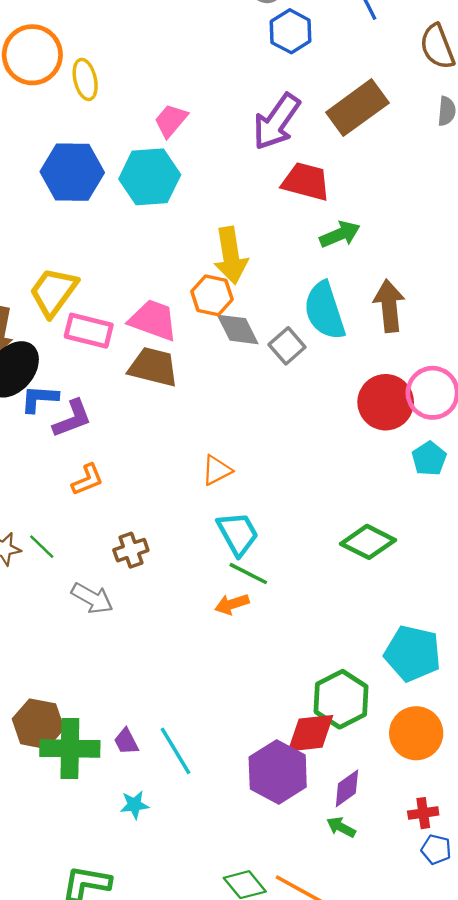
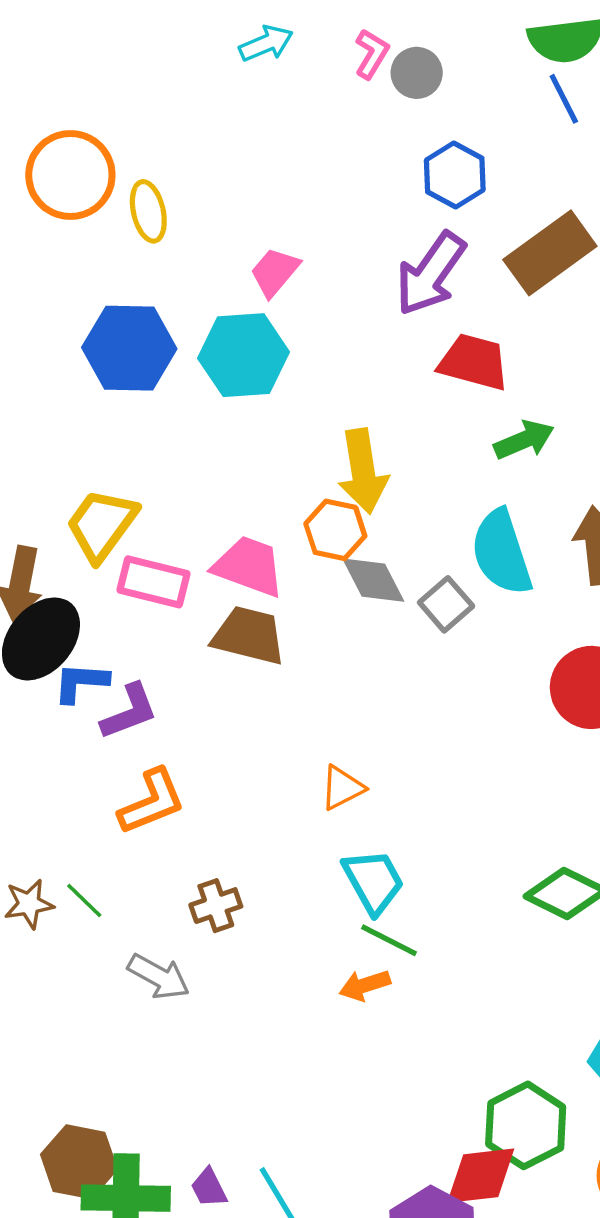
blue hexagon: (291, 31) -> (455, 175), moved
orange L-shape: (87, 480) -> (152, 802), size x1.4

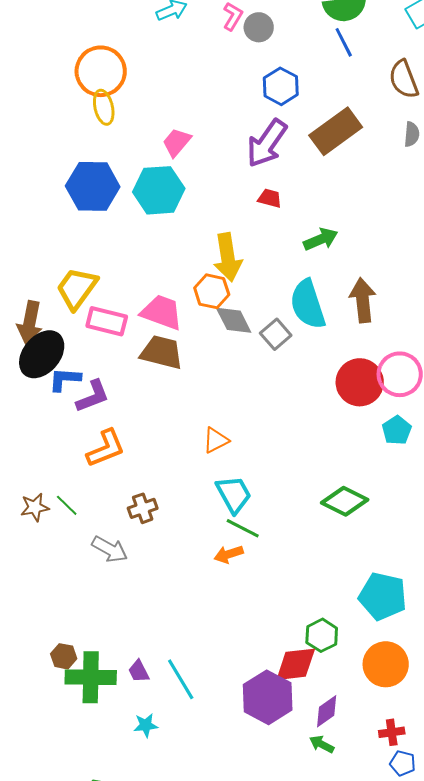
orange circle: (70, 175) -> (101, 71), moved
red trapezoid: (474, 362) -> (270, 198), moved, size x0.6
green hexagon: (526, 1125) -> (322, 635), size x0.7
brown hexagon: (79, 1162) -> (64, 656), size x0.6

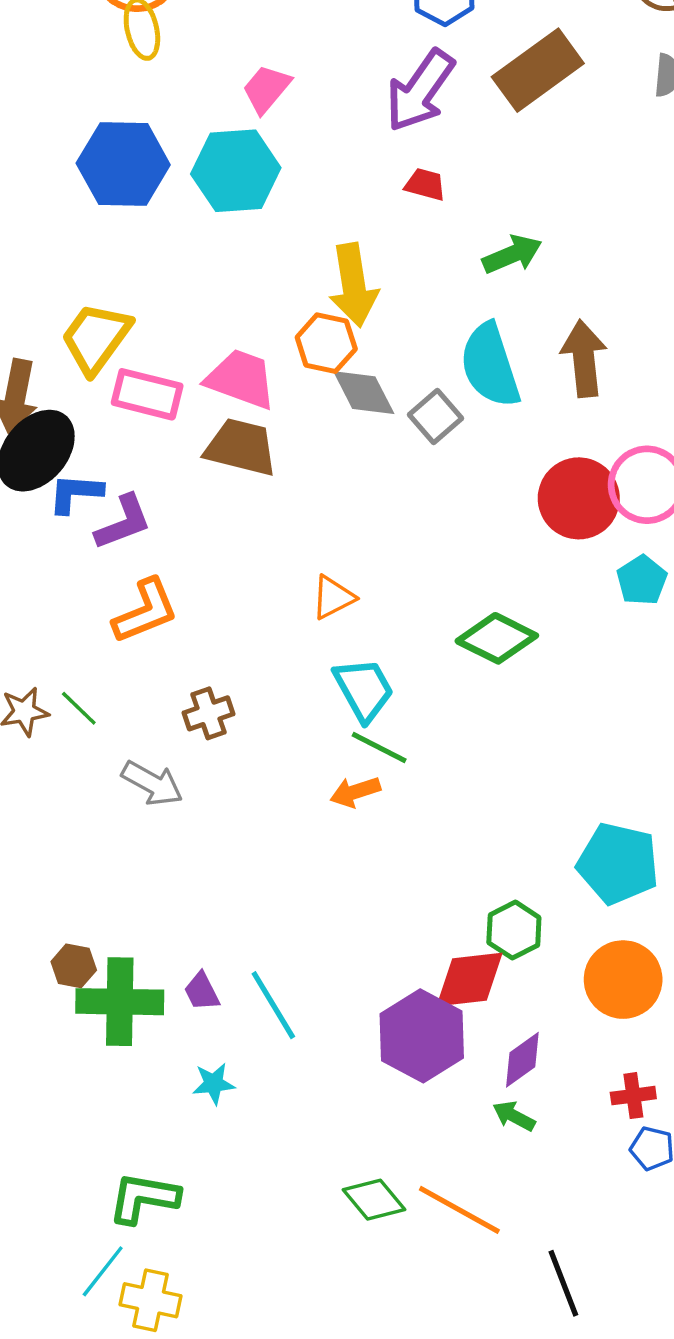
green diamond: (345, 501) -> (497, 638), moved

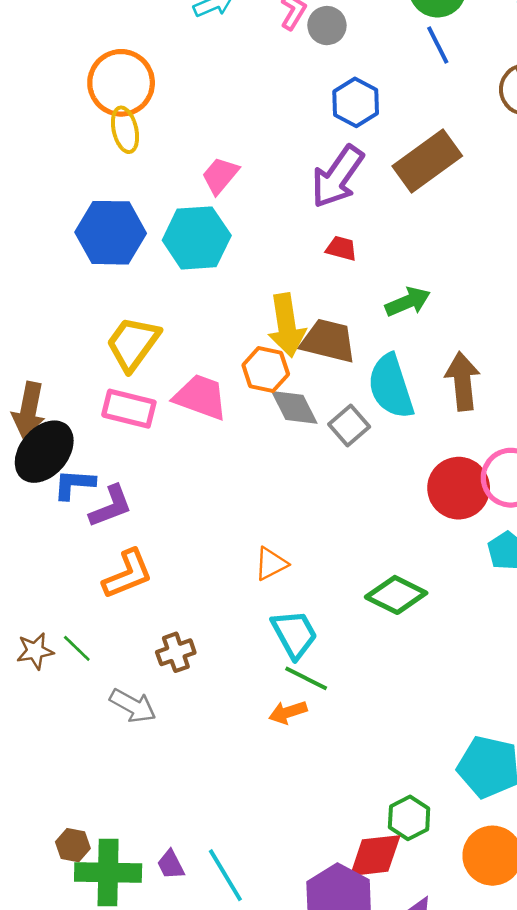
yellow trapezoid: (96, 338) -> (133, 343), moved
brown trapezoid: (241, 447) -> (328, 341), moved

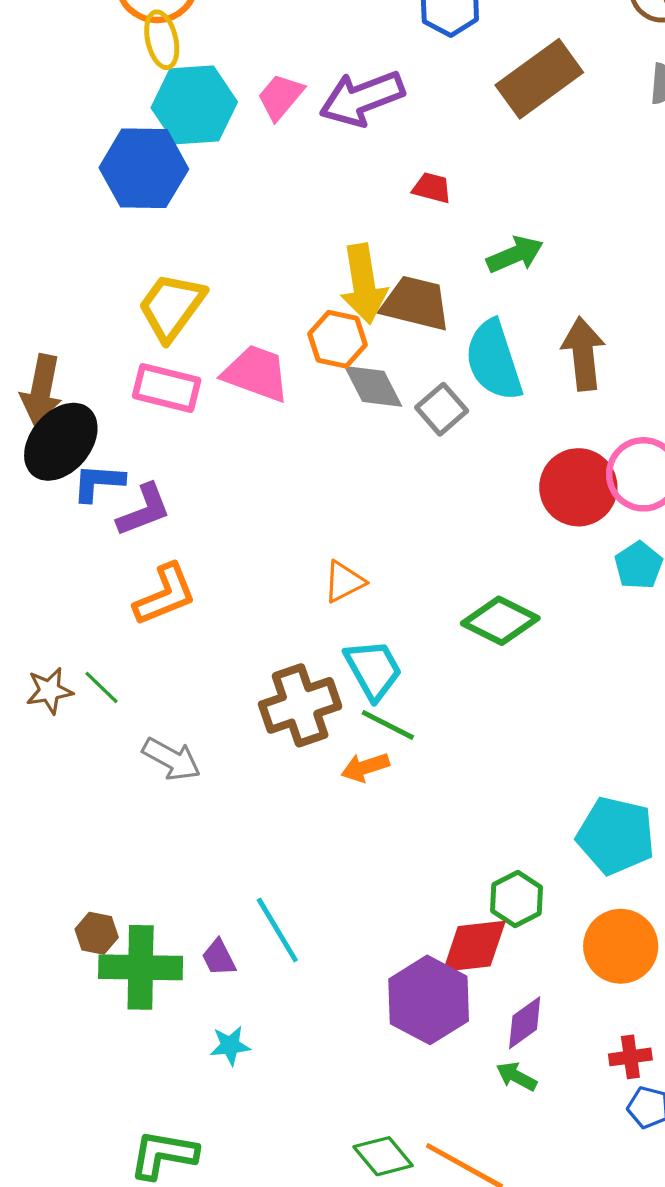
purple arrow: (337, 177) -> (362, 98), moved, turned 34
cyan hexagon: (197, 238) -> (194, 105), moved
brown cross: (176, 652) -> (300, 705), moved, size x1.6
cyan line: (225, 875) -> (277, 930), moved

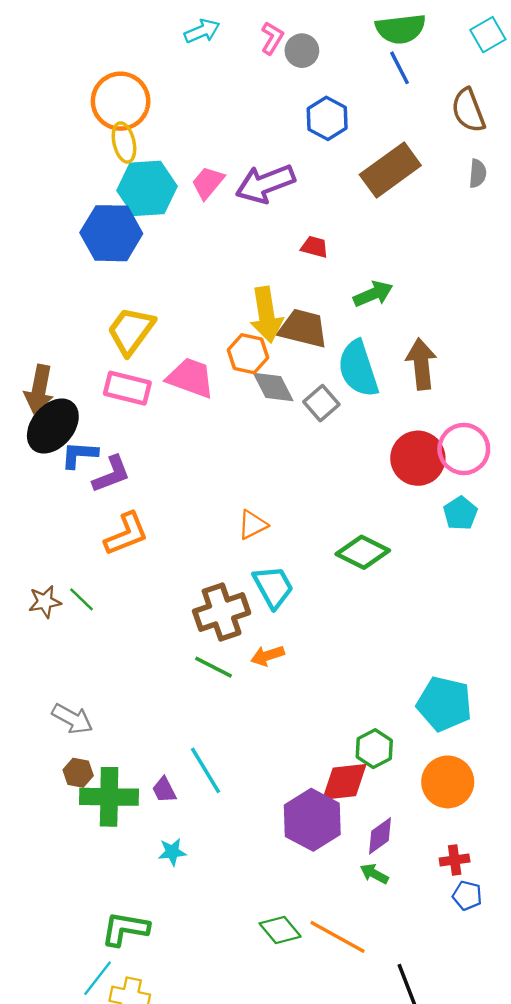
green line: (388, 725) -> (214, 667), moved
gray arrow: (171, 759) -> (72, 719), moved

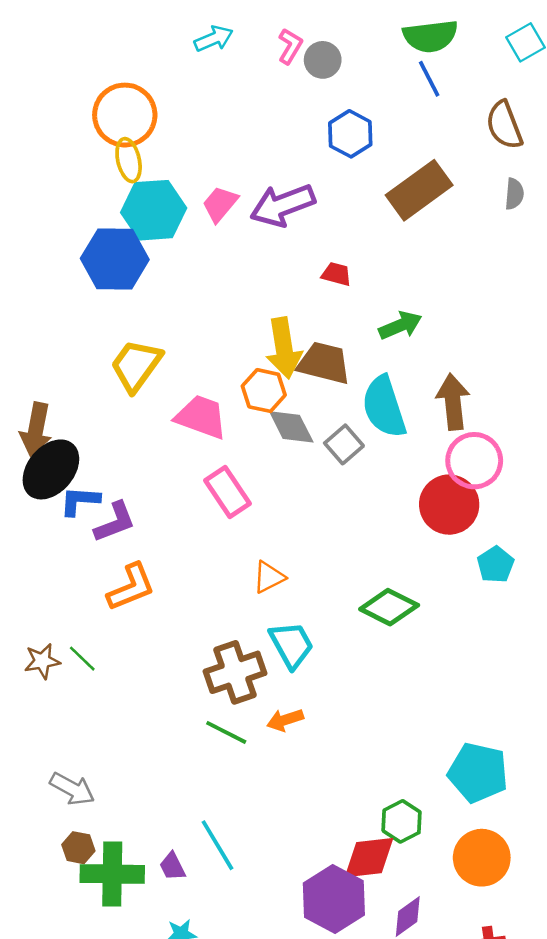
pink rectangle: (127, 388) -> (227, 492), moved, turned 42
pink circle: (464, 449) -> (474, 461), moved

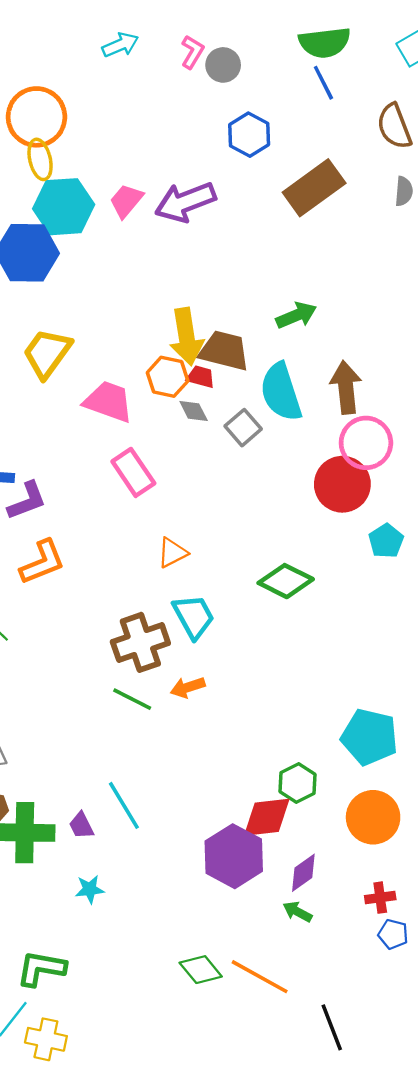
red trapezoid: (336, 274) -> (201, 377), moved
gray diamond: (291, 427) -> (194, 411), size x0.7

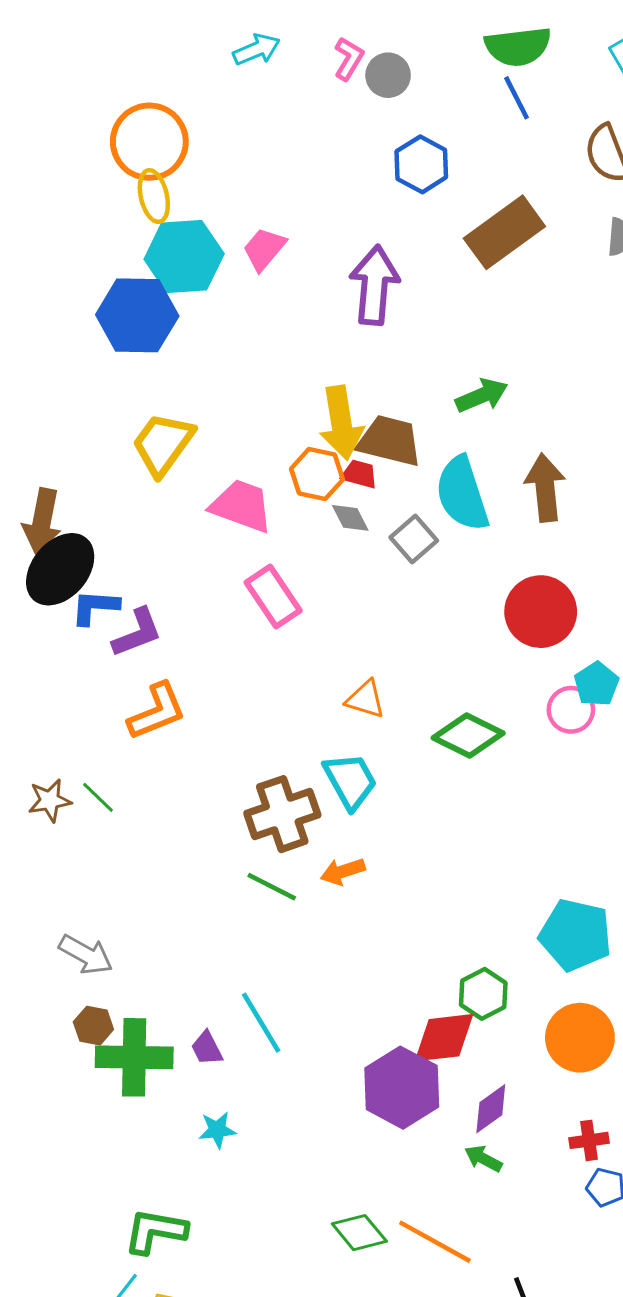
purple arrow: (185, 202) -> (374, 285), moved, turned 116
pink circle: (366, 443) -> (571, 710), moved, size x0.7
orange triangle: (172, 553) -> (365, 699), moved, turned 44

